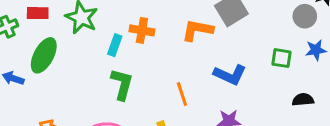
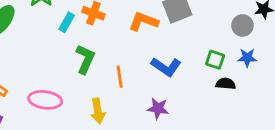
green L-shape: (122, 84) -> (85, 59), moved
black semicircle: (303, 100) -> (226, 84), moved

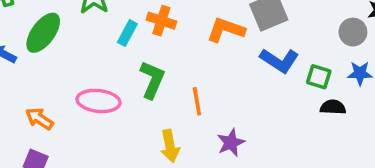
blue L-shape: (166, 67) -> (279, 60), moved
pink ellipse: (45, 100) -> (98, 101), moved
purple star: (158, 108) -> (231, 143), moved, turned -30

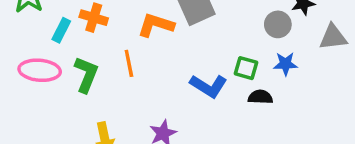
blue L-shape: (279, 60) -> (209, 86), moved
pink ellipse: (98, 101) -> (40, 70), moved
orange line: (197, 101) -> (129, 63), moved

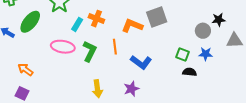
blue L-shape: (209, 86) -> (141, 62), moved

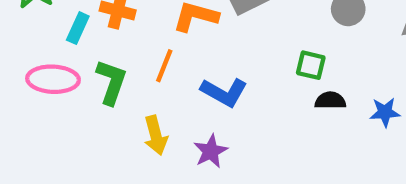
orange line: (115, 47) -> (164, 66), turned 35
blue star: (206, 54) -> (385, 112), moved
yellow arrow: (97, 89) -> (156, 135), moved

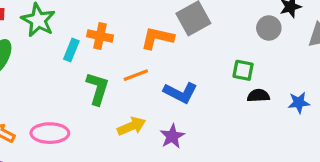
orange line: (164, 66) -> (136, 75), turned 50
pink ellipse: (53, 79) -> (50, 133), moved
yellow arrow: (156, 135) -> (132, 126), turned -96

